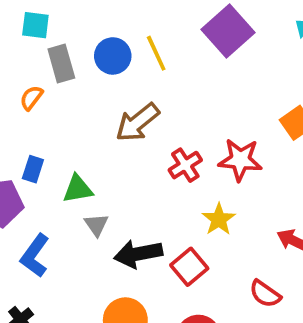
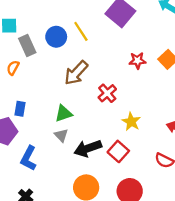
red star: (240, 160) -> (137, 61), moved, size x0.7
green triangle: (78, 189) -> (64, 113), moved

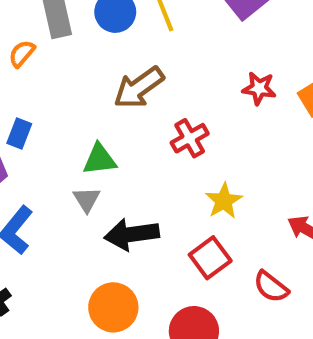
red square: (118, 151) -> (210, 258), moved

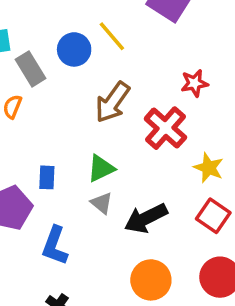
red star: (259, 88) -> (194, 83), moved
blue rectangle: (19, 134) -> (47, 177), moved
red cross: (190, 138) -> (165, 128), size x1.4

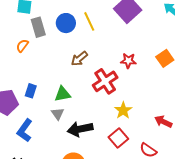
brown arrow: (112, 102) -> (79, 59), size x0.7

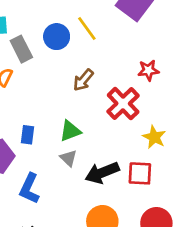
red square: (118, 138) -> (140, 173), moved, turned -36

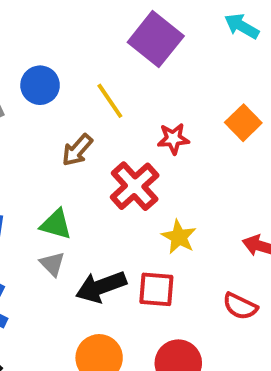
yellow line: (87, 29) -> (110, 101), moved
green triangle: (70, 131) -> (56, 224), turned 35

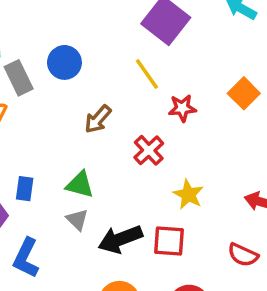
yellow line: (110, 101) -> (147, 74), moved
red cross: (135, 186) -> (149, 150), size x0.7

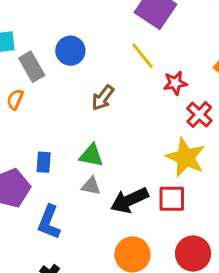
red cross: (149, 150) -> (199, 115), moved
yellow star: (188, 194) -> (186, 157), size x1.5
gray triangle: (77, 220) -> (91, 186), turned -30

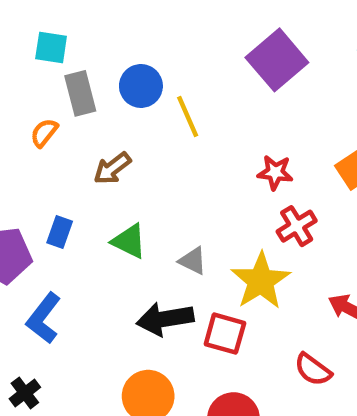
yellow line: (142, 56) -> (188, 117), moved
brown arrow: (103, 98) -> (112, 168), moved
gray triangle: (91, 186) -> (193, 261), moved

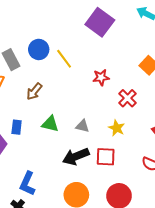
red star: (275, 172) -> (101, 77), moved
yellow star: (261, 281) -> (117, 128), size x0.6
blue L-shape: (44, 318) -> (27, 184), moved

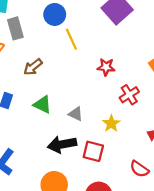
blue circle: (39, 49) -> (55, 14), moved

